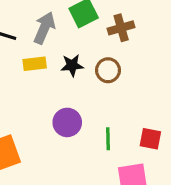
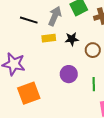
brown circle: (108, 70) -> (93, 50), moved

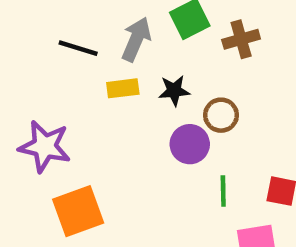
purple circle: (69, 74) -> (190, 144), moved

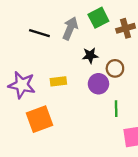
yellow rectangle: (123, 88) -> (58, 81), moved

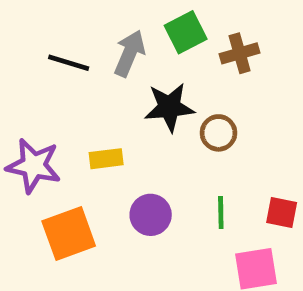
black star: (90, 55) -> (169, 107), size x1.5
purple circle: (98, 84) -> (151, 215), moved

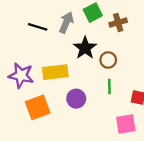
black star: (169, 107) -> (85, 48), turned -30
yellow rectangle: (106, 159) -> (55, 72), size x1.6
green line: (221, 212) -> (109, 86), moved

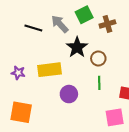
gray arrow: (66, 22) -> (60, 24), turned -66
purple star: (21, 75) -> (18, 73), size x0.6
orange square: (38, 107) -> (21, 112), moved, turned 30

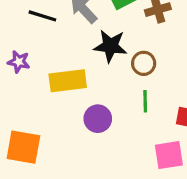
black star: (77, 47) -> (110, 46), turned -30
purple star: (18, 73) -> (19, 62), moved

